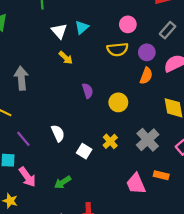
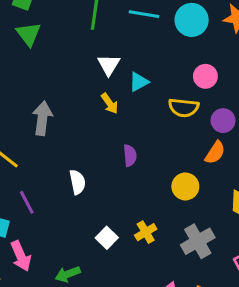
cyan triangle: (82, 27) -> (139, 82), moved
yellow circle: (118, 102) -> (185, 186), moved
white semicircle: (58, 133) -> (77, 182), moved

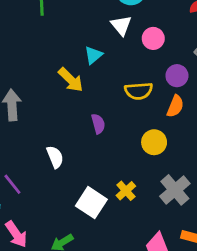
white triangle: (109, 65) -> (121, 25), moved
yellow arrow: (110, 103) -> (71, 80), size x1.4
yellow semicircle: (184, 108) -> (139, 91), moved
white square: (107, 238) -> (91, 203), size x1.5

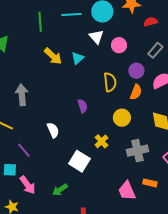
yellow arrow: (71, 80) -> (53, 56), moved
yellow semicircle: (139, 91) -> (110, 82), turned -90
gray cross: (175, 190) -> (137, 151), turned 30
yellow cross: (126, 191) -> (101, 141), moved

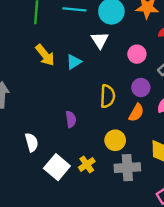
pink circle: (119, 45) -> (137, 54), moved
gray cross: (137, 151) -> (127, 168), moved
white square: (79, 161) -> (57, 167), moved

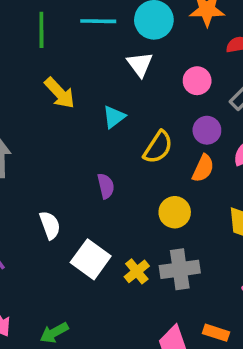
cyan triangle: (74, 62) -> (114, 117), moved
yellow semicircle: (108, 96) -> (158, 147), turned 35
yellow cross: (87, 164) -> (137, 271), moved
gray cross: (127, 168) -> (180, 269), moved

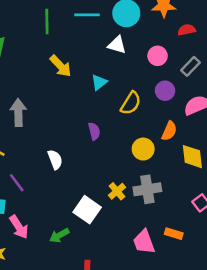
white triangle: (140, 64) -> (117, 45), turned -36
orange semicircle: (203, 168) -> (169, 131), moved
white square: (91, 259) -> (87, 210), moved

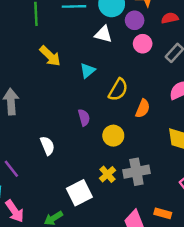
purple circle: (165, 91) -> (135, 20), moved
orange semicircle: (169, 131) -> (143, 108), moved
yellow circle: (143, 149) -> (113, 136), moved
white square: (87, 210) -> (79, 193), turned 30

